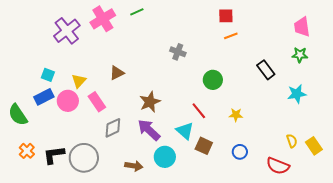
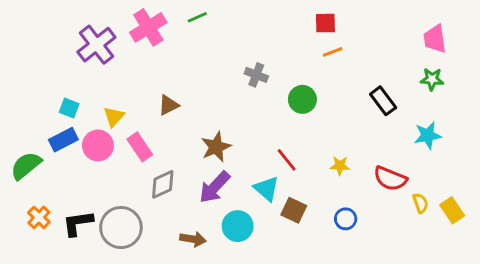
green circle: (213, 80) -> (302, 99), moved
green semicircle: (18, 115) -> (26, 166), turned 85
purple arrow: (149, 130) -> (215, 187), turned -90
red semicircle: (278, 166) -> (390, 179), moved

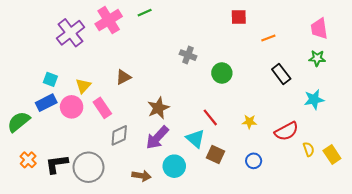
orange line: (333, 52) -> (268, 38), moved
red semicircle: (390, 179) -> (286, 131), turned -50

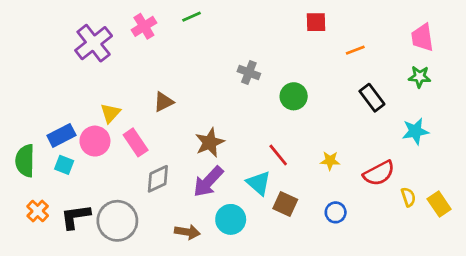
pink cross: (109, 20) -> (144, 26), size x0.7
cyan square: (50, 79) -> (64, 165), moved
green semicircle: (19, 122) -> (25, 161), turned -50

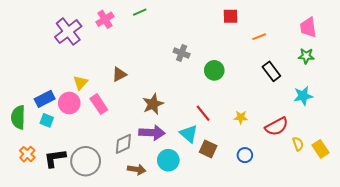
gray diamond: (158, 179) -> (123, 144), moved
purple arrow: (208, 182) -> (152, 133), turned -130

